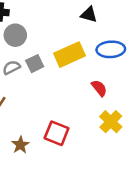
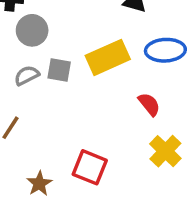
gray square: (35, 64) -> (59, 70), turned 36

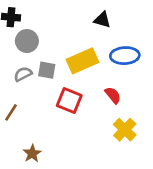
red square: (90, 167) -> (69, 101), moved

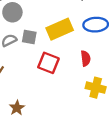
red semicircle: (113, 95) -> (86, 58), turned 32
yellow cross: (125, 130) -> (96, 88), turned -30

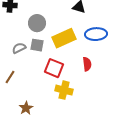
gray circle: (12, 12) -> (37, 23), moved
yellow cross: (96, 88) -> (64, 90), moved

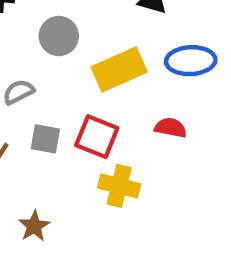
gray square: (37, 45) -> (45, 139), moved
red semicircle: (87, 64) -> (171, 128), turned -72

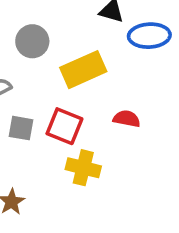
blue ellipse: (191, 61) -> (149, 36), moved

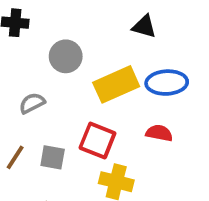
blue ellipse: (149, 36) -> (167, 83), moved
gray square: (21, 128) -> (53, 157), moved

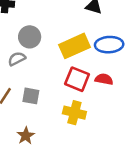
gray circle: (66, 56) -> (30, 37), moved
red square: (97, 141) -> (77, 79), moved

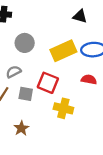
gray semicircle: (17, 59) -> (14, 72), moved
red square: (77, 79) -> (48, 83), moved

